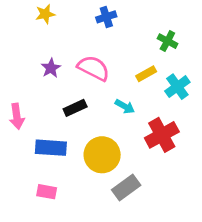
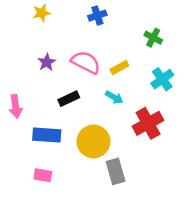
yellow rectangle: (146, 74) -> (119, 67), moved
gray rectangle: (126, 187) -> (116, 171), turned -70

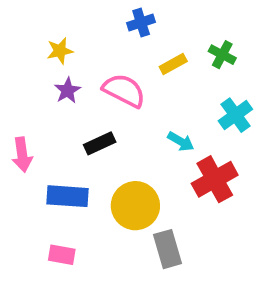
yellow star: (42, 13) -> (60, 51), moved
yellow rectangle: (119, 67) -> (173, 64), moved
cyan arrow: (114, 97) -> (181, 141), moved

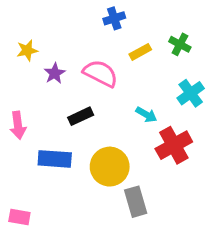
yellow star: (60, 51) -> (27, 50), moved
pink rectangle: (62, 255) -> (19, 217), moved

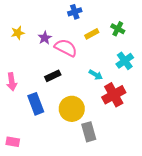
purple star: (55, 73) -> (45, 38), moved
blue rectangle: (55, 159) -> (36, 104), turned 65

